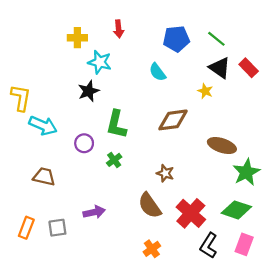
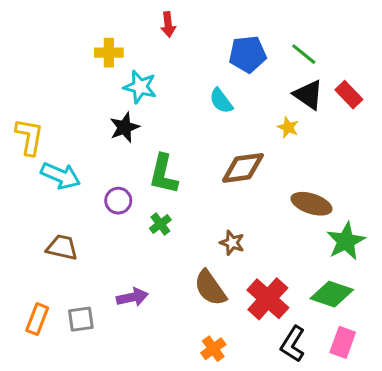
red arrow: (119, 29) -> (168, 24), moved

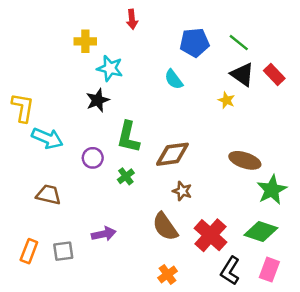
brown diamond: (243, 168) -> (172, 154), moved

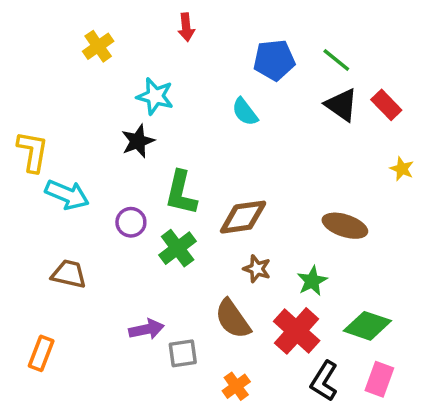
yellow cross: (85, 41) -> (98, 46), moved, turned -35
yellow star: (226, 100) -> (402, 169), moved
green cross: (126, 176) -> (178, 248), size x1.5
green star: (272, 190) -> (312, 281), moved, size x0.7
gray square: (63, 251) -> (183, 353), moved

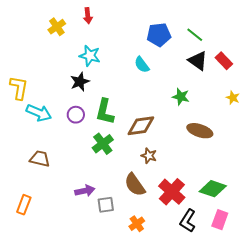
red arrow: (186, 27) -> (88, 16), moved
purple circle: (131, 222) -> (76, 115), moved
green star: (312, 281) -> (181, 97), moved, turned -30

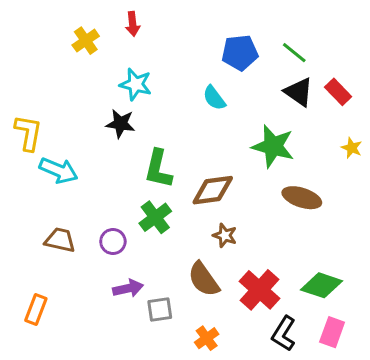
black star: (80, 82) -> (120, 124), turned 30
green star: (181, 97) -> (273, 146), size x1.6
purple circle: (76, 115) -> (113, 241), moved

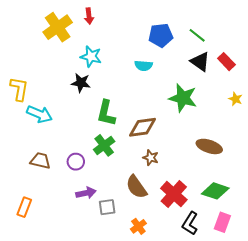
yellow cross: (86, 41) -> (58, 27), size x1.6
cyan semicircle: (214, 98) -> (144, 66), turned -48
brown ellipse: (302, 198) -> (209, 146), moved

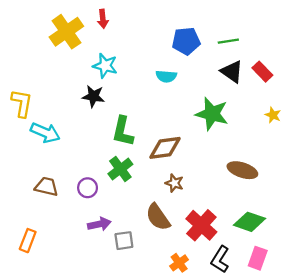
green line: (197, 35) -> (228, 41), turned -48
orange cross: (138, 226) -> (179, 263), moved

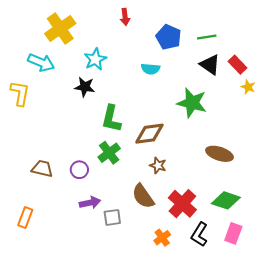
red arrow: (103, 19) -> (125, 17), moved
blue pentagon: (186, 41) -> (169, 37), turned 30
cyan star: (105, 66) -> (95, 59), turned 30
yellow star: (273, 115) -> (248, 87), moved
cyan arrow: (45, 133) -> (41, 62), moved

